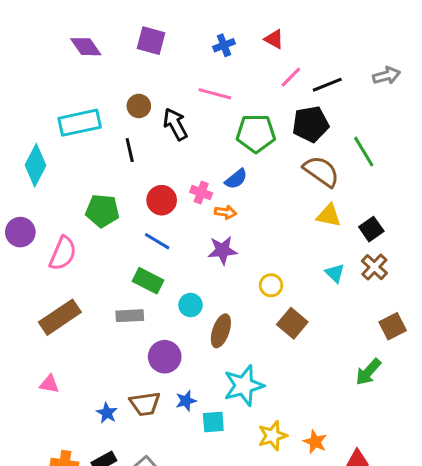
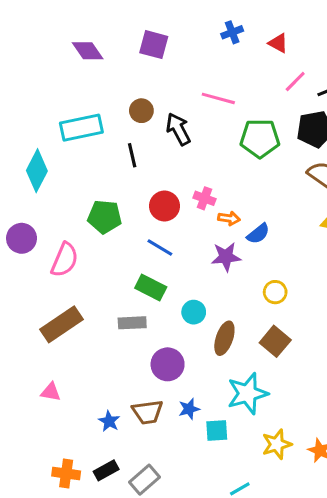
blue cross: (224, 45) -> (232, 32), moved
blue semicircle: (236, 179) -> (258, 234), moved
brown square: (292, 323) -> (275, 341), moved

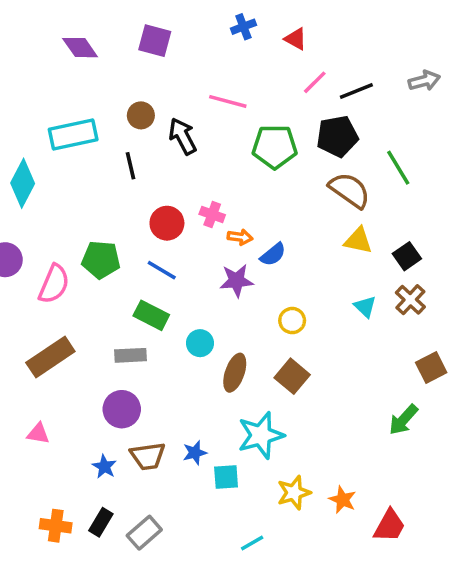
green pentagon: (105, 217) -> (101, 260), moved
purple circle: (168, 364) -> (122, 409), moved
black rectangle: (106, 470) -> (101, 522), turned -30

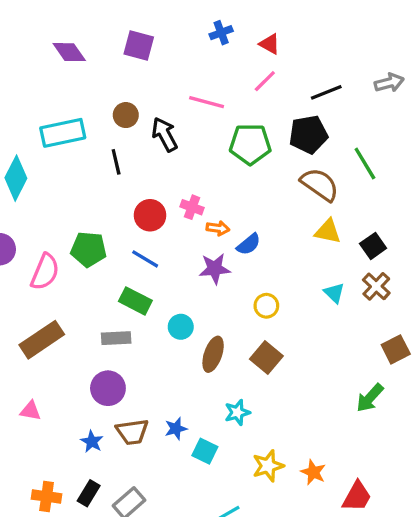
pink line: (315, 82) -> (265, 81), moved
cyan star: (261, 435) -> (237, 412), size x0.6
cyan square: (226, 477) -> (205, 451), turned 30

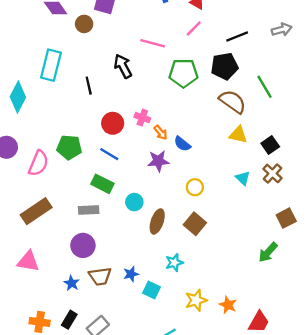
brown circle: (126, 115) -> (84, 24), moved
cyan rectangle: (63, 133) -> (51, 65), turned -64
orange arrow: (218, 228) -> (161, 132), turned 42
blue semicircle: (249, 244) -> (182, 144), turned 78
pink triangle: (30, 411) -> (28, 261), size x1.5

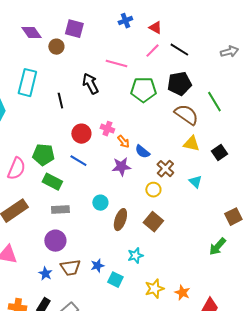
black line: (237, 37) -> (179, 50), moved, turned 54
brown cross: (272, 174) -> (165, 169), moved
green rectangle: (102, 184) -> (52, 182), moved

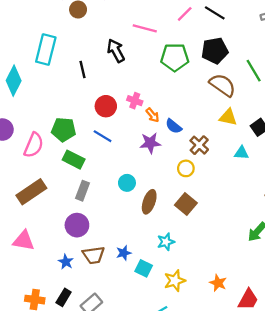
cyan triangle: (195, 182) -> (241, 153), moved, turned -40
gray rectangle: (60, 210) -> (83, 191), turned -66
yellow star: (154, 289) -> (175, 281), moved

